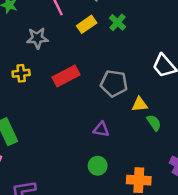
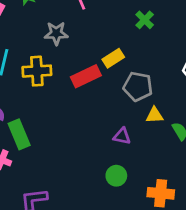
yellow rectangle: (87, 24) -> (113, 58), moved
yellow cross: (21, 73) -> (37, 71), size x1.5
yellow triangle: (140, 104) -> (155, 115), moved

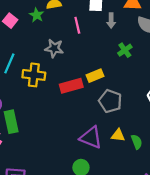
yellow triangle: (155, 115) -> (118, 135), moved
purple triangle: (122, 136) -> (91, 138), size x1.6

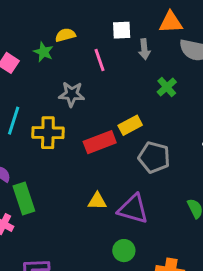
yellow triangle: (118, 135) -> (97, 201), moved

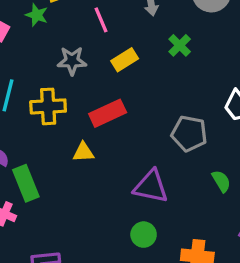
yellow rectangle: (130, 125) -> (125, 60), moved
gray pentagon: (154, 157) -> (189, 134), moved
yellow triangle: (97, 201) -> (83, 152), moved

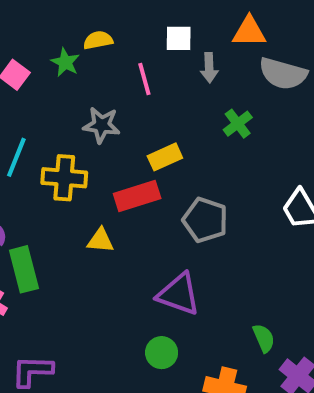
yellow rectangle: (125, 60) -> (165, 157), moved
gray pentagon: (189, 134) -> (205, 220), moved
green semicircle: (221, 181) -> (264, 338), moved

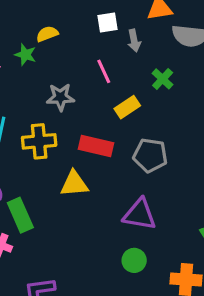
pink line: (144, 79) -> (104, 71), moved
yellow rectangle: (165, 157) -> (127, 107), moved
red rectangle: (137, 196) -> (96, 146), turned 40
yellow triangle: (100, 240) -> (74, 184), size x1.4

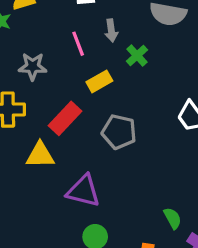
gray arrow: (134, 41) -> (111, 31), moved
red rectangle: (96, 146) -> (65, 118), turned -64
purple triangle: (140, 214) -> (83, 191), moved

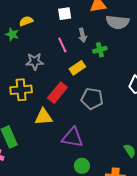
green cross: (137, 56) -> (100, 50), turned 32

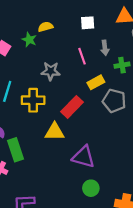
gray pentagon: (92, 99) -> (114, 101), moved

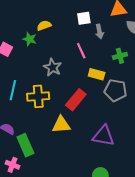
gray arrow: (105, 48) -> (99, 32), moved
gray star: (51, 71) -> (53, 67), turned 30
yellow rectangle: (96, 82) -> (97, 74), turned 49
purple triangle: (84, 157) -> (103, 136), moved

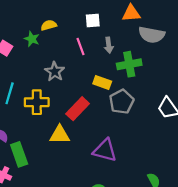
gray arrow: (99, 32) -> (109, 45), moved
pink line: (81, 51) -> (80, 46), moved
green cross: (120, 56) -> (129, 64), size x1.5
gray pentagon: (115, 90) -> (122, 102), turned 30

